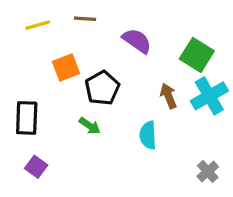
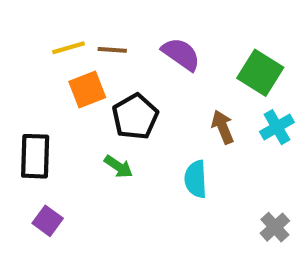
brown line: (85, 19) -> (112, 50), moved
yellow line: (38, 25) -> (68, 48), moved
cyan cross: (209, 96) -> (277, 127), size x0.7

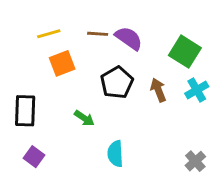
brown line: (112, 50) -> (98, 34), moved
black pentagon: (135, 117) -> (117, 83), moved
cyan semicircle: (196, 179) -> (115, 154), moved

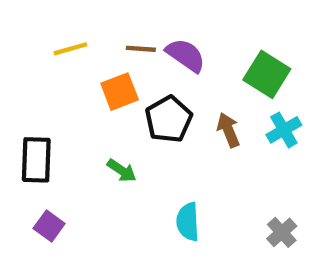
orange square: (62, 63) -> (120, 92), moved
cyan semicircle: (115, 154) -> (188, 222), moved

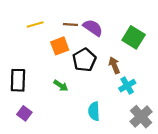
cyan cross: (284, 130) -> (127, 86), moved
gray cross: (282, 232) -> (141, 117), size x1.5

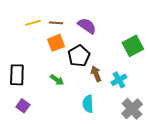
brown line: (70, 25) -> (56, 23), moved
green square: (134, 37) -> (133, 46), moved, turned 30
brown arrow: (114, 65) -> (96, 74), moved

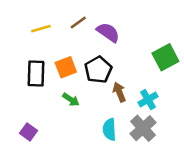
brown line: (56, 23) -> (78, 22), moved, turned -40
orange square: (56, 43) -> (66, 67), moved
black rectangle: (17, 75) -> (36, 73), moved
gray cross: (132, 109) -> (143, 128), moved

